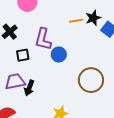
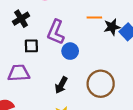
black star: (93, 18) -> (112, 27), moved
black arrow: (29, 88) -> (61, 85), moved

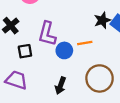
orange line: (94, 17) -> (85, 43), moved
purple trapezoid: (19, 73) -> (16, 80), turned 30

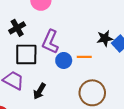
black square: (25, 51) -> (26, 54), size x1.6
black arrow: (60, 86) -> (39, 91), moved

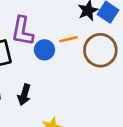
brown circle: (92, 93) -> (100, 50), moved

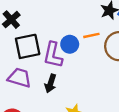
purple L-shape: (22, 31) -> (53, 55), moved

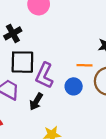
blue circle: (70, 44) -> (74, 86), moved

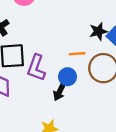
black arrow: (36, 102) -> (60, 92), moved

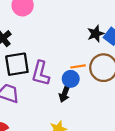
orange line: (77, 54) -> (78, 66), moved

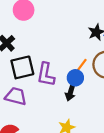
orange line: (78, 66) -> (82, 65), turned -40

